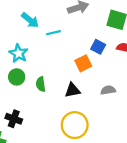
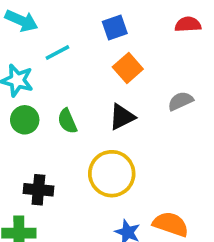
cyan line: (53, 33) -> (57, 52), moved
blue square: (98, 47) -> (115, 28), moved, turned -32
yellow circle: (75, 125) -> (112, 174), moved

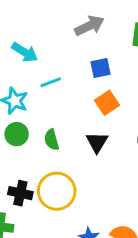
black triangle: (122, 117) -> (97, 142), turned -40
yellow circle: (112, 174) -> (57, 191), moved

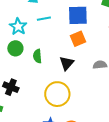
blue square: (101, 68) -> (78, 15), size x1.5
yellow circle: (57, 191) -> (57, 94), moved

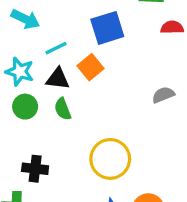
orange square: (78, 39) -> (91, 67), moved
black triangle: (67, 63) -> (58, 79), moved, turned -49

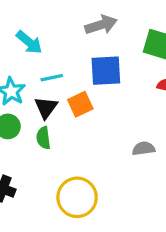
black triangle: (58, 79) -> (46, 108), turned 45

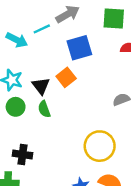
cyan line: (52, 78) -> (42, 29), moved
yellow circle: (77, 197) -> (100, 146), moved

